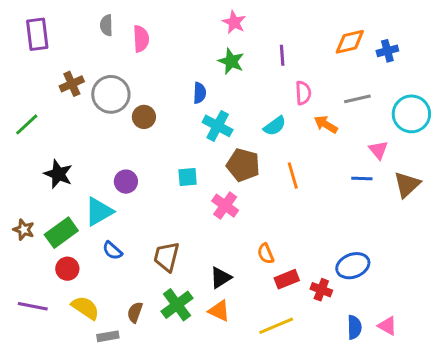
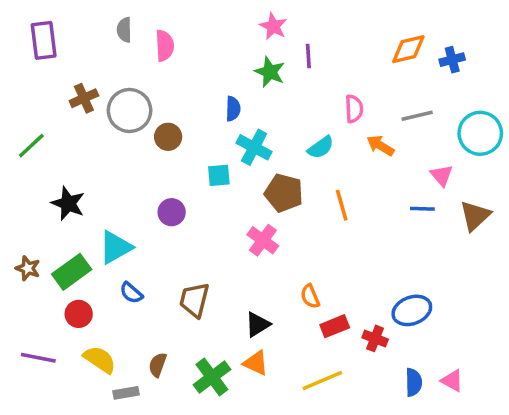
purple line: (282, 55) -> (308, 56), moved
cyan square: (188, 177) -> (219, 175), moved
purple circle: (126, 182) -> (172, 212), moved
green cross: (177, 305) -> (212, 377), moved

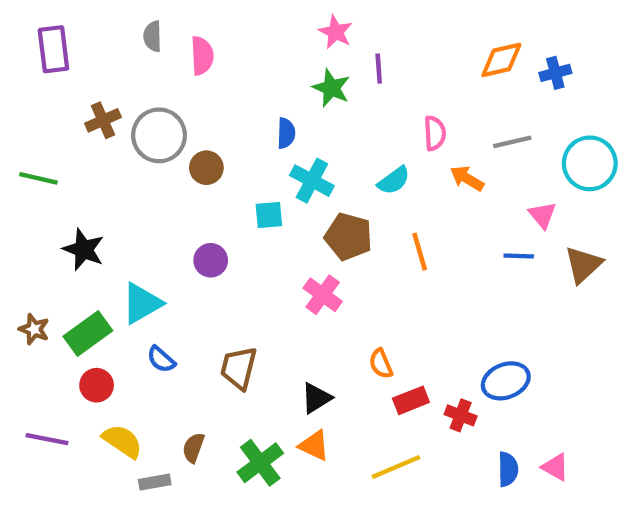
green line: (31, 146) -> (38, 178), turned 56

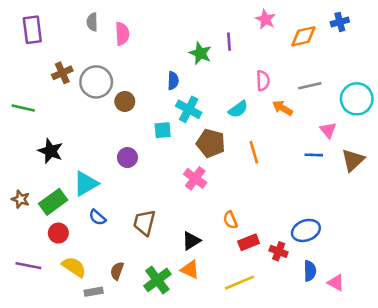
pink star: (336, 32) -> (266, 19), moved
blue cross: (555, 73) -> (340, 22), moved
blue semicircle: (508, 469) -> (310, 271), moved

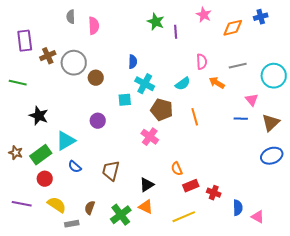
purple rectangle: (32, 30) -> (25, 41), moved
green star: (200, 53) -> (156, 22), moved
blue ellipse: (306, 230) -> (272, 156), moved

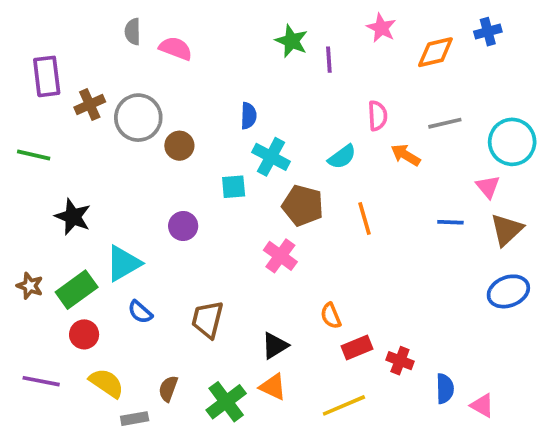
pink semicircle: (94, 26) -> (176, 48), turned -66
pink triangle: (252, 100) -> (488, 187), moved

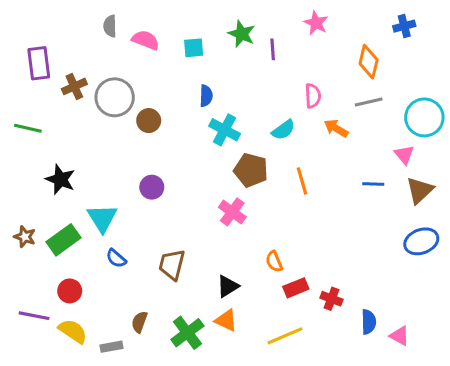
orange diamond: (435, 52) -> (369, 62), moved, turned -64
cyan square: (234, 187) -> (194, 48), moved
cyan triangle: (123, 263) -> (102, 218), turned -32
red circle: (84, 334) -> (70, 291), moved
yellow semicircle: (106, 383) -> (73, 331), moved

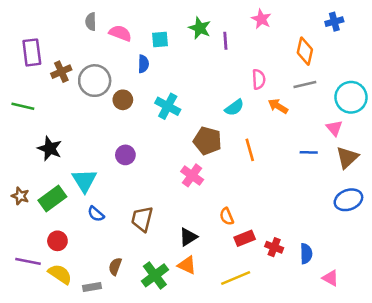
blue semicircle: (206, 96) -> (143, 64), moved
cyan cross: (225, 130) -> (168, 106), moved
blue semicircle: (369, 322) -> (306, 254), moved

